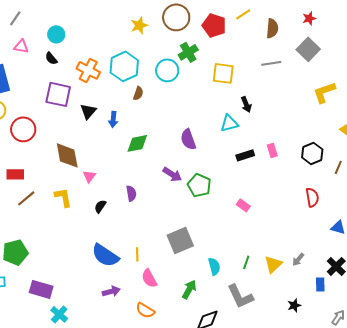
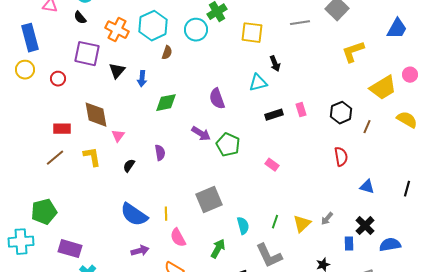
red circle: (23, 129) -> (58, 79), moved, size x0.6
red rectangle: (15, 174) -> (62, 129), moved

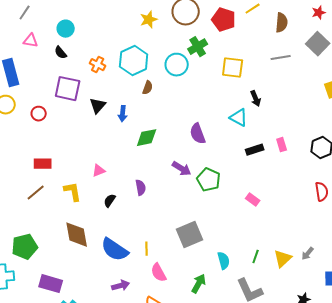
orange cross: (117, 30) -> (98, 65), size x0.7
cyan triangle: (258, 83) -> (239, 118), turned 42
brown diamond: (96, 115) -> (77, 235), moved
pink triangle: (118, 136) -> (99, 171), turned 32

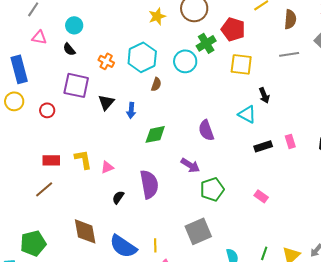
red pentagon: (224, 20) -> (233, 29), moved
green pentagon: (209, 180) -> (212, 189), moved, turned 30
purple semicircle: (141, 188) -> (149, 184), size x1.8
yellow L-shape: (73, 192) -> (83, 159), moved

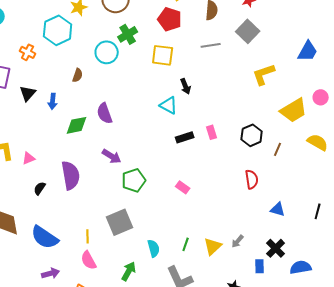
red pentagon: (233, 29) -> (170, 19), moved
cyan hexagon: (142, 57) -> (58, 30), moved
purple semicircle: (206, 130) -> (105, 113), moved
yellow line: (155, 245) -> (88, 236), moved

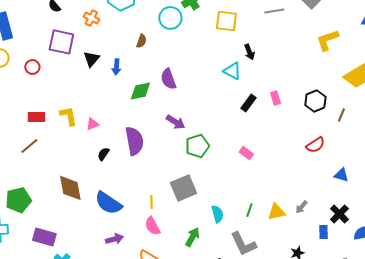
black rectangle: (185, 137) -> (248, 103), turned -36
red semicircle: (252, 179) -> (315, 145), turned 66
yellow triangle: (213, 246) -> (276, 212), turned 30

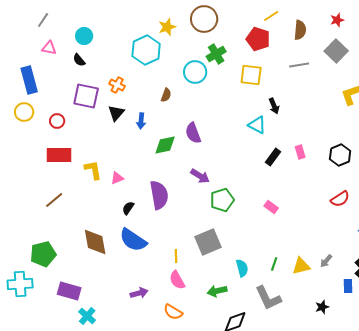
orange cross: (91, 18) -> (117, 85), moved
red rectangle: (36, 117) -> (59, 155), moved, size x1.4
blue semicircle: (108, 203) -> (133, 240), moved
green arrow: (192, 237) -> (217, 291), turned -132

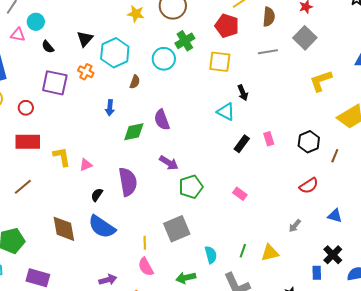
yellow star: (167, 27) -> (136, 14), turned 30
cyan circle: (84, 36) -> (36, 22), moved
cyan hexagon: (146, 50) -> (115, 53), moved
black triangle: (116, 113) -> (85, 39), moved
gray arrow: (326, 261) -> (295, 226), moved

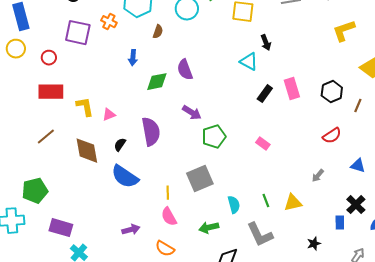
pink rectangle: (269, 139) -> (292, 89), size x1.5
brown diamond: (64, 229) -> (87, 151), moved
green line: (243, 251) -> (266, 201), turned -40

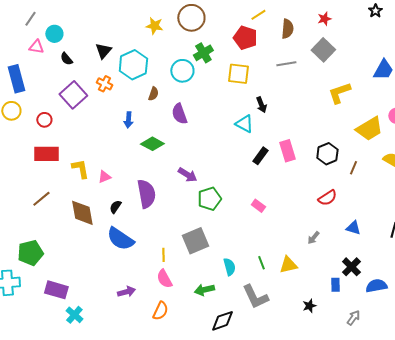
purple square: (78, 33) -> (73, 95), turned 36
purple semicircle: (185, 70) -> (179, 114), moved
green diamond: (157, 82) -> (152, 144), turned 40
orange semicircle: (165, 249) -> (160, 311), turned -96

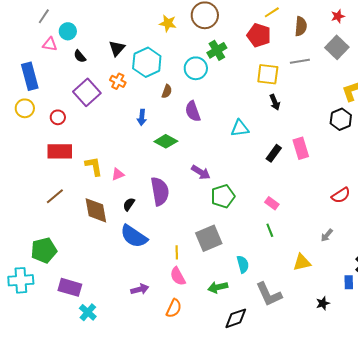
yellow square: (238, 74) -> (268, 74), moved
cyan triangle: (244, 124) -> (240, 128), moved, turned -36
black hexagon: (327, 154) -> (341, 119), moved
green line: (261, 263) -> (270, 230), moved

